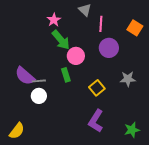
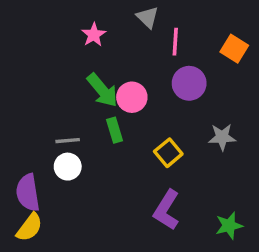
green arrow: (61, 40) -> (102, 90), moved
purple semicircle: (25, 76) -> (28, 193), moved, turned 40

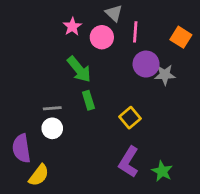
pink circle: (132, 97) -> (102, 37), moved
gray star: (222, 137) -> (165, 75), moved
green star: (229, 226) -> (162, 171), moved, turned -30
yellow semicircle: (29, 227) -> (39, 175), moved

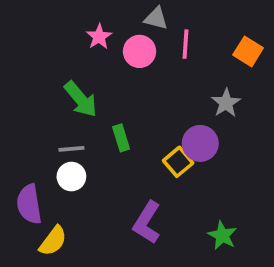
gray triangle: (114, 13) -> (156, 18), turned -30
purple circle: (146, 64) -> (200, 143), moved
green arrow: (79, 69) -> (81, 99), moved
gray star: (165, 75) -> (226, 103), turned -30
purple L-shape: (129, 162) -> (147, 223), moved

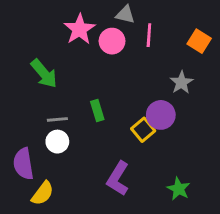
pink star: (99, 37) -> (80, 29), size x1.5
green arrow: (81, 99) -> (44, 74), moved

